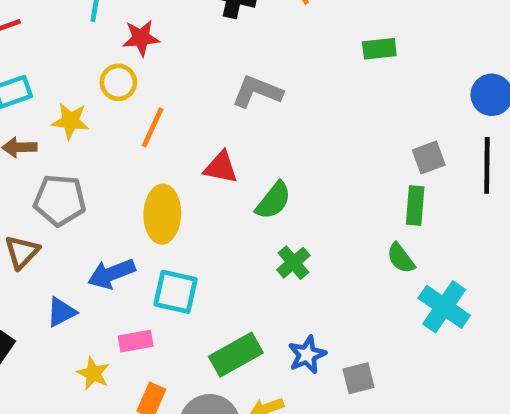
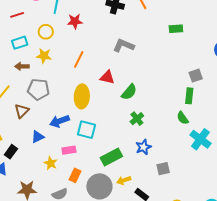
yellow circle: (118, 82) -> (46, 32), moved
blue star: (307, 355) -> (143, 147), moved

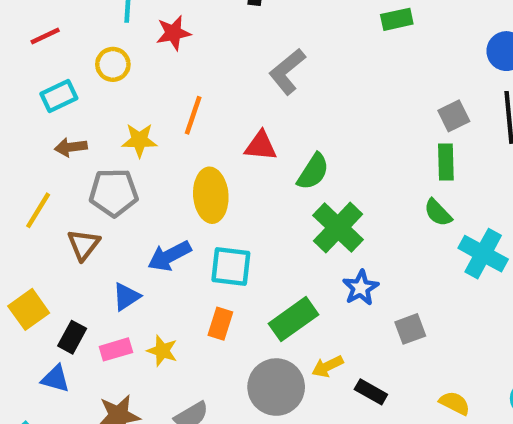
gray L-shape: (124, 46) -> (287, 71), turned -55
yellow star: (44, 56) -> (139, 140), moved
green cross: (137, 119) -> (338, 228), size x1.6
pink rectangle: (69, 150) -> (116, 349), moved
orange rectangle: (75, 175) -> (220, 324), moved

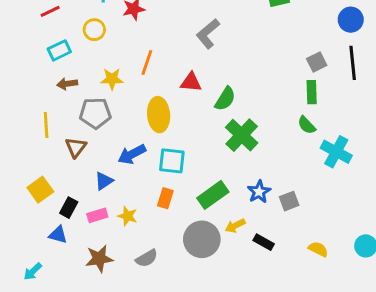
yellow line: (38, 210) -> (46, 125), turned -35
blue star: (361, 288) -> (259, 192), moved

